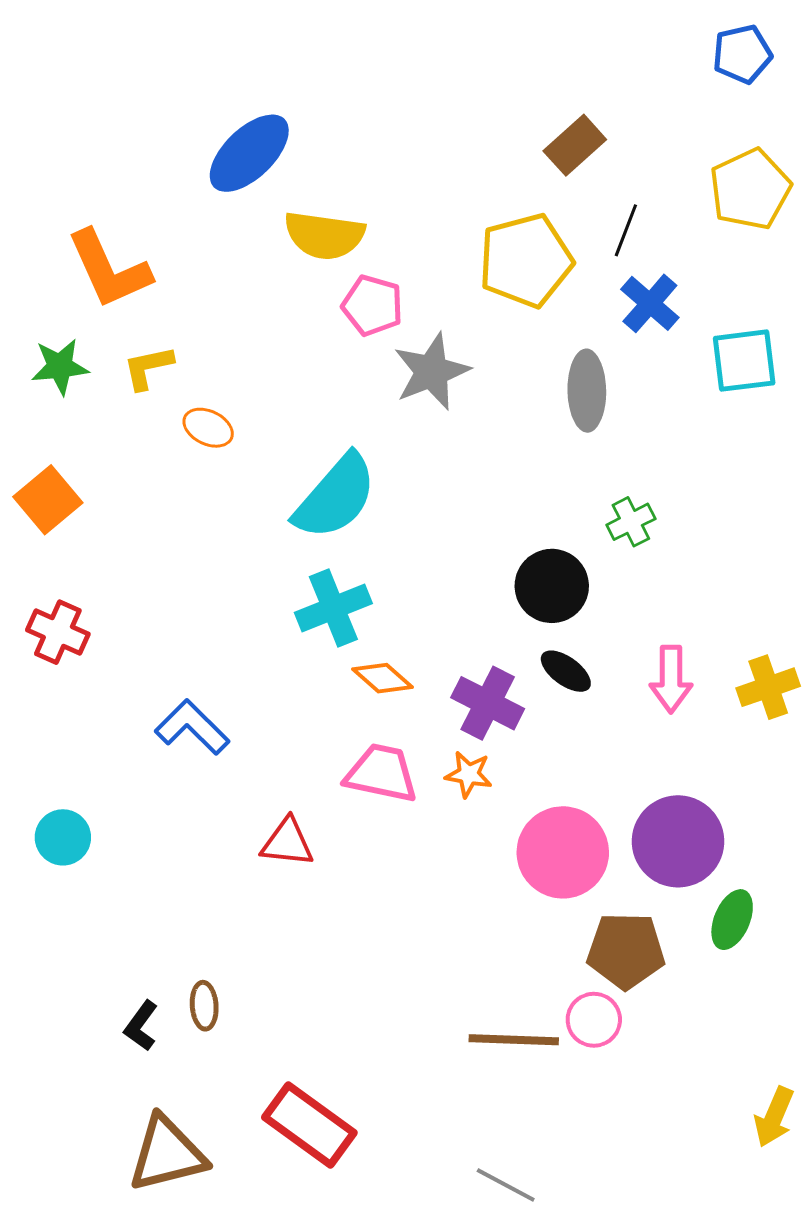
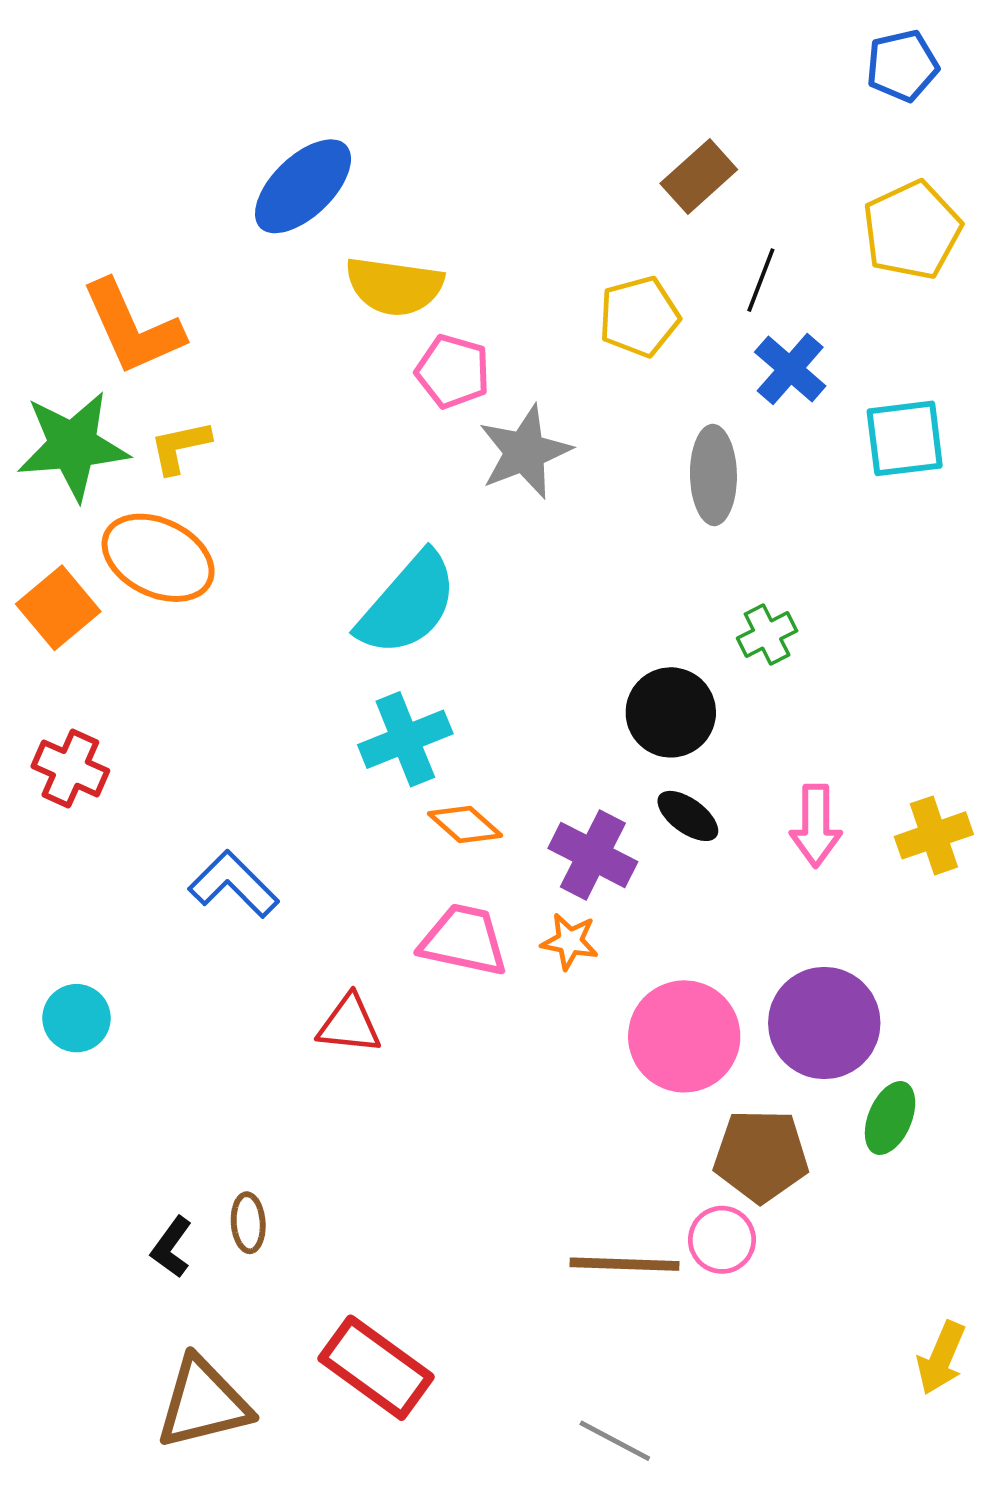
yellow pentagon: (526, 260) -> (639, 317), size x0.7
green star: (60, 367) -> (73, 446), size x1.6
orange ellipse: (208, 428) -> (158, 558), moved, size x1.8

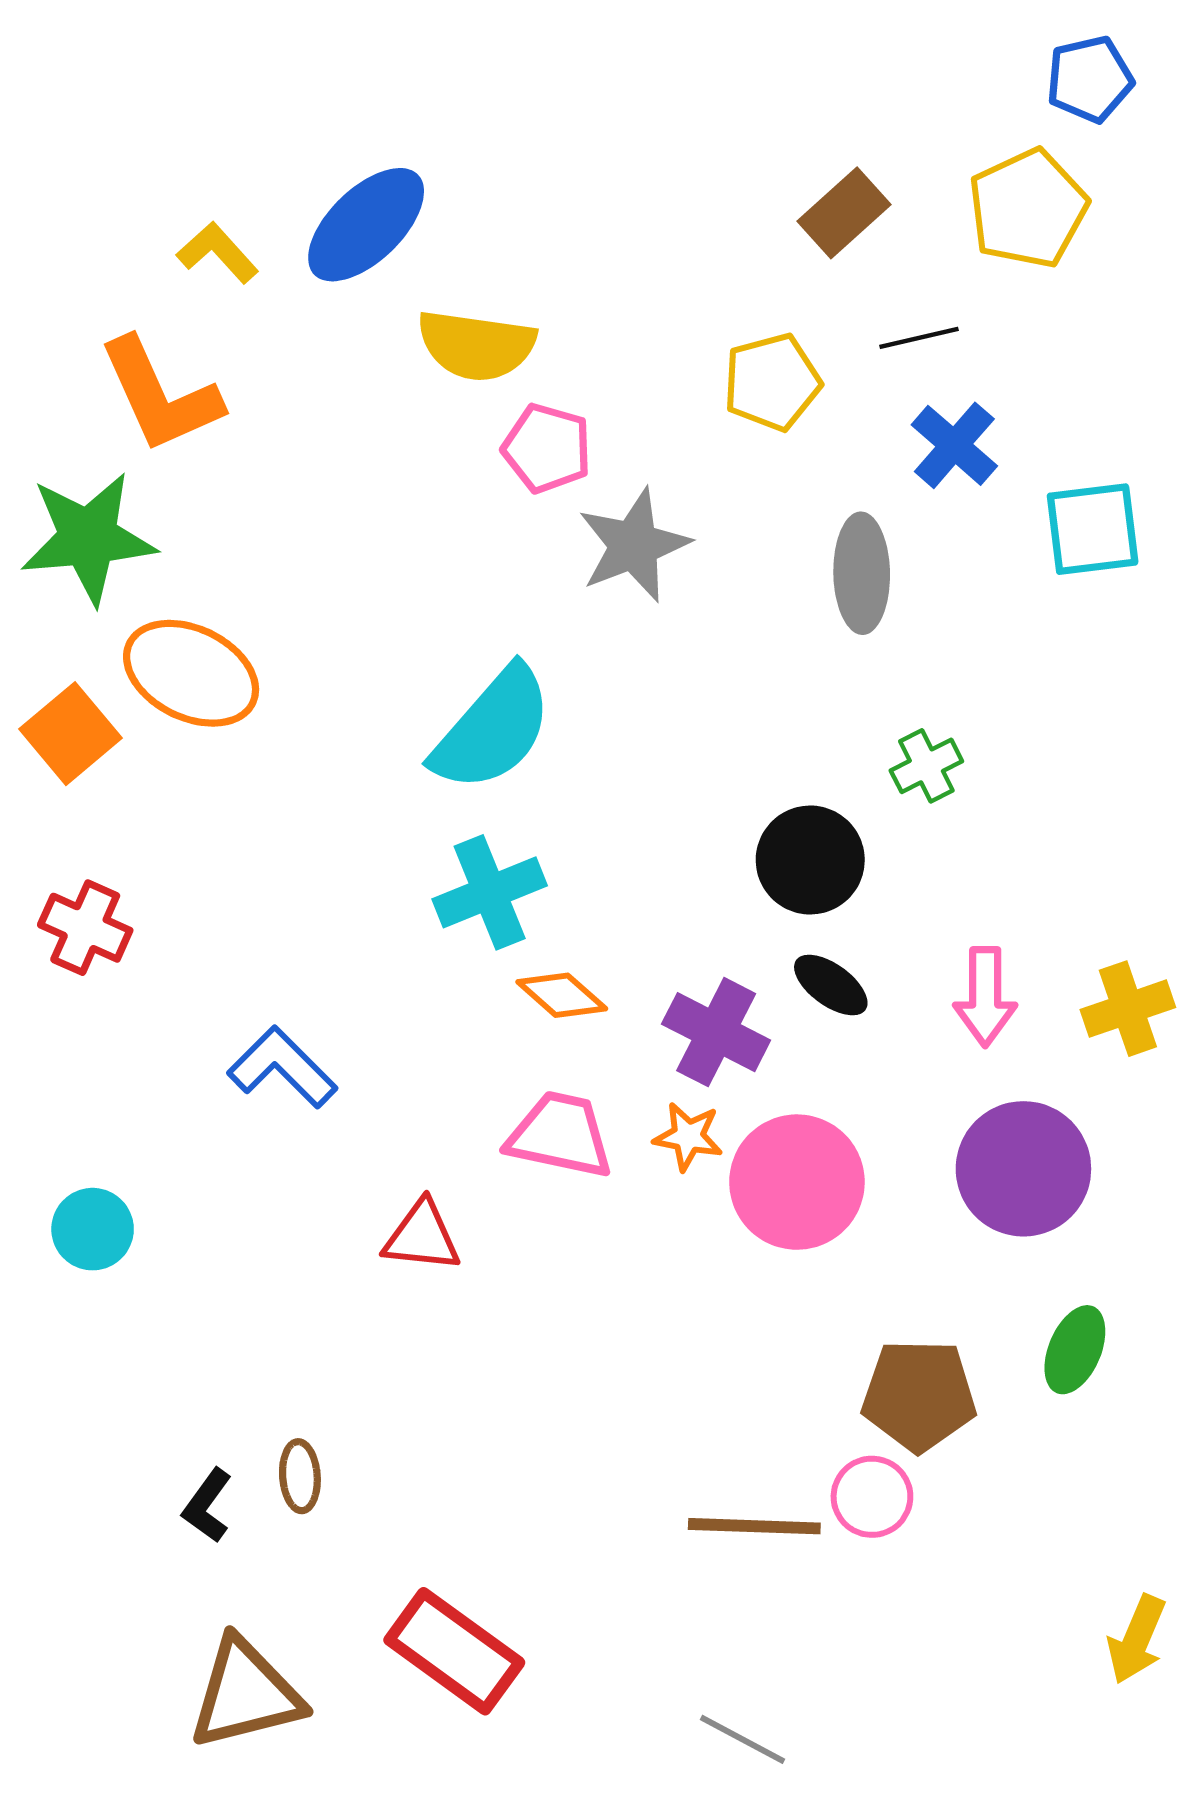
yellow pentagon: (912, 230) -> (1028, 209), moved
black line: (761, 280) -> (919, 338), turned 56
yellow L-shape: (180, 447) -> (218, 253), moved, turned 60
purple circle: (824, 1023) -> (1023, 1169), moved
pink circle: (684, 1036) -> (797, 1182), moved

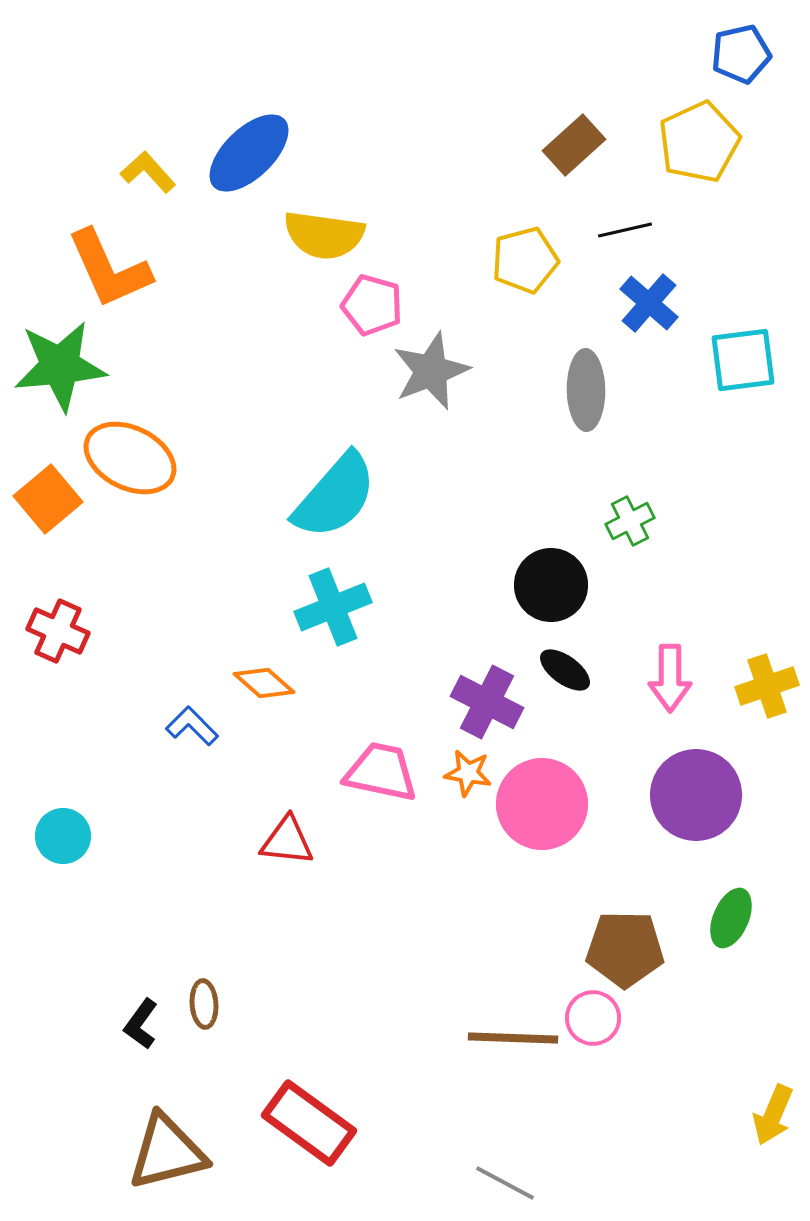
orange diamond: (562, 995) -> (264, 683), moved
blue L-shape: (282, 1067) -> (192, 726), size x0.7

